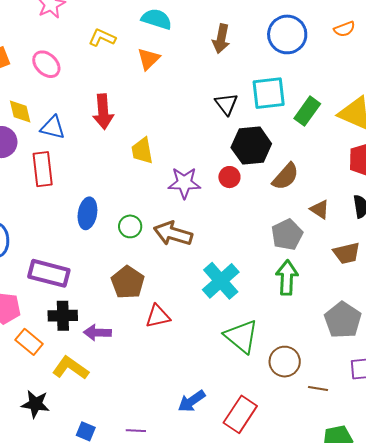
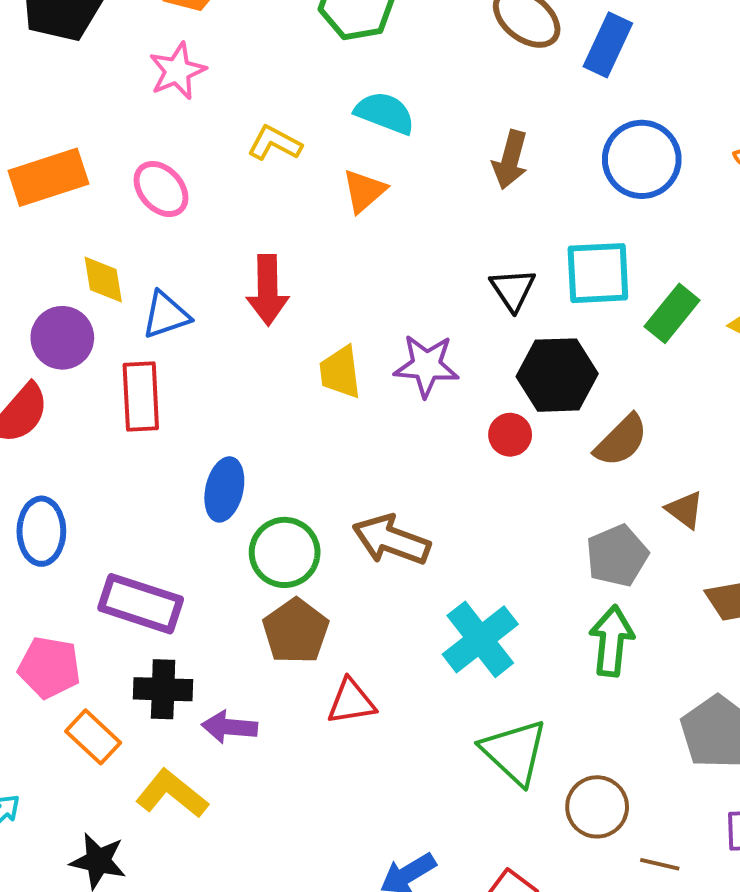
blue triangle: (53, 127) -> (166, 315), turned -36
purple star: (184, 183) -> (426, 366), moved
green circle: (130, 226) -> (285, 552), moved, size x1.5

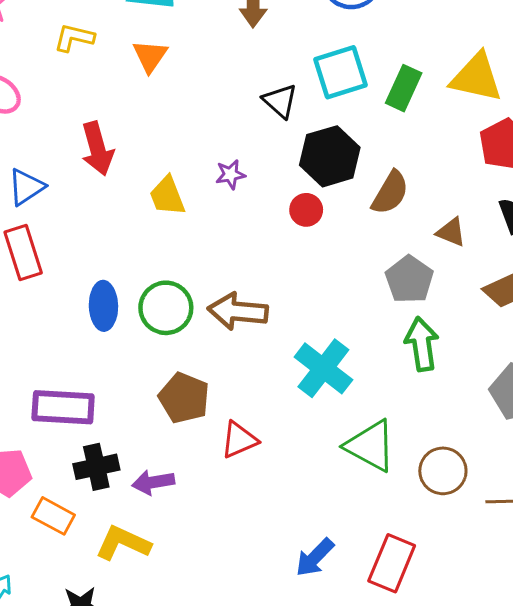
purple star: (426, 366) -> (230, 174), size x0.6
green circle: (285, 552) -> (166, 308), moved

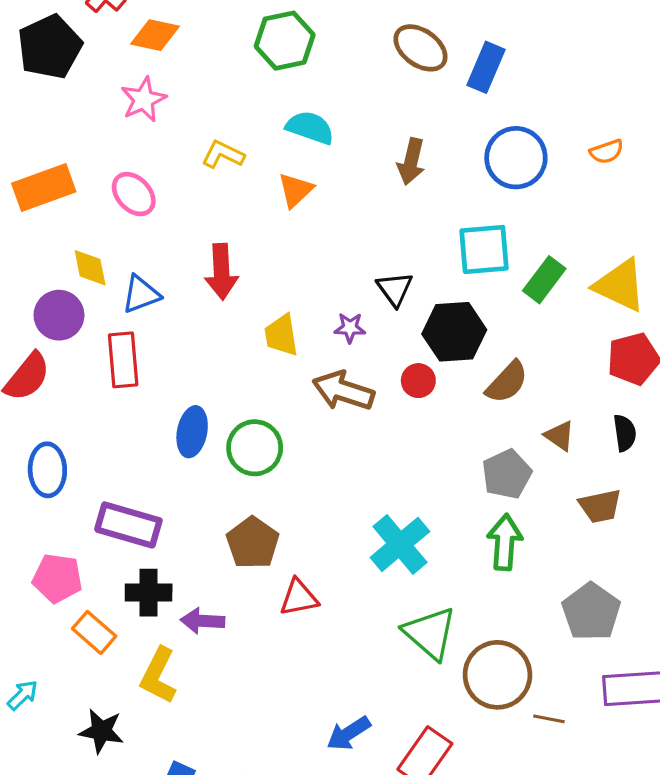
black triangle: (280, 101) -> (395, 289), moved
brown arrow: (238, 311) -> (343, 391), moved
brown circle: (443, 471) -> (497, 675), size x1.4
yellow L-shape: (123, 543) -> (158, 676), turned -100

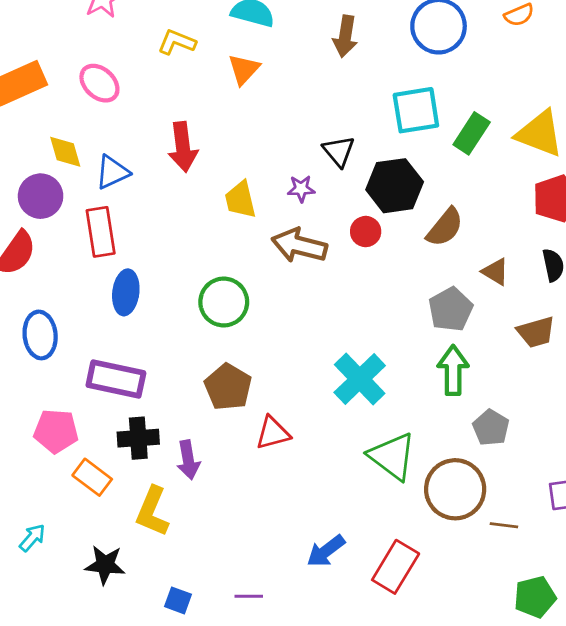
blue ellipse: (192, 432) -> (126, 292), moved
gray pentagon: (591, 612) -> (491, 428), moved, size x0.7
purple arrow: (202, 621) -> (188, 460), turned -99

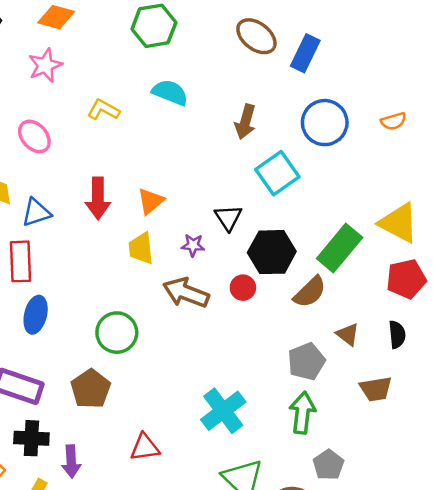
orange triangle: (244, 69) -> (151, 201), moved
cyan square: (416, 110) -> (277, 173), moved, turned -33
green rectangle: (472, 133) -> (340, 248), moved, size x1.4
brown pentagon: (228, 387) -> (91, 389), moved

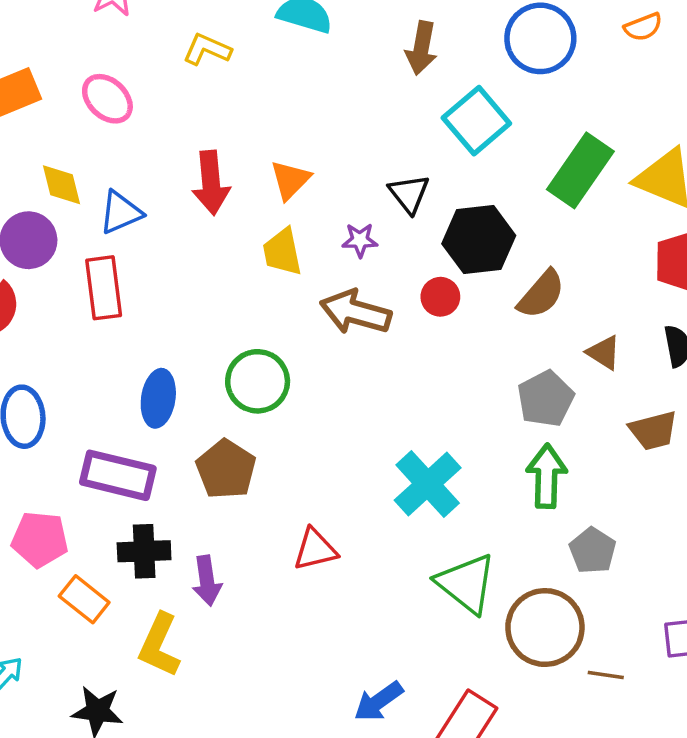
green rectangle: (340, 248) -> (580, 170), moved
blue ellipse: (36, 315) -> (158, 398), moved

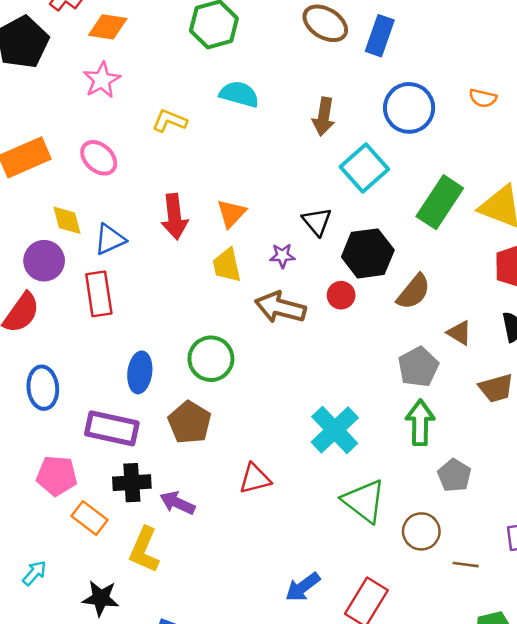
orange semicircle: (643, 27) -> (483, 98), turned 36
purple arrow: (207, 581) -> (177, 503), turned 124
brown circle: (545, 628) -> (421, 531), size x0.7

